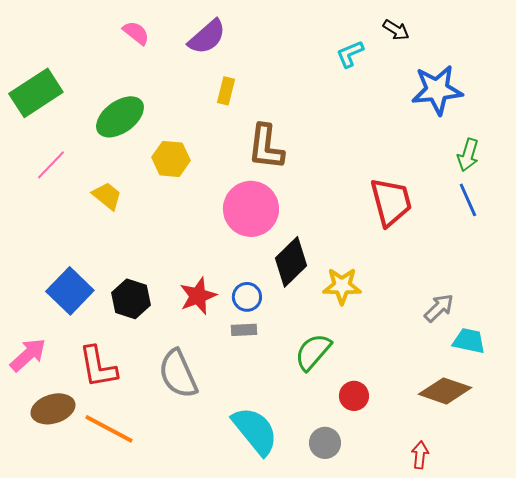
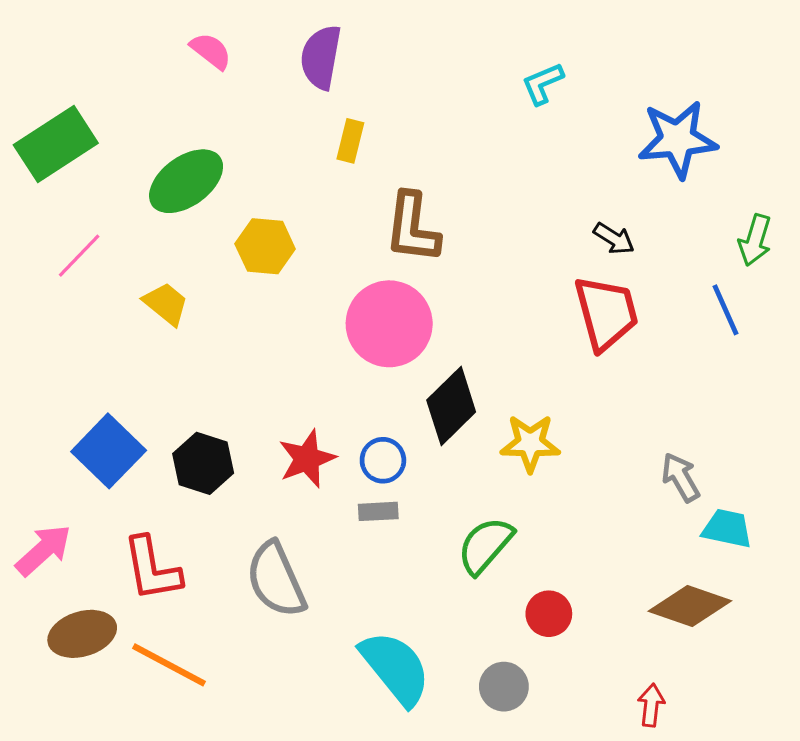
black arrow: (396, 30) -> (614, 239), moved
purple semicircle: (207, 37) -> (321, 57), turned 141
green arrow: (468, 155) -> (755, 240), moved
gray arrow: (439, 308) -> (681, 477), turned -76

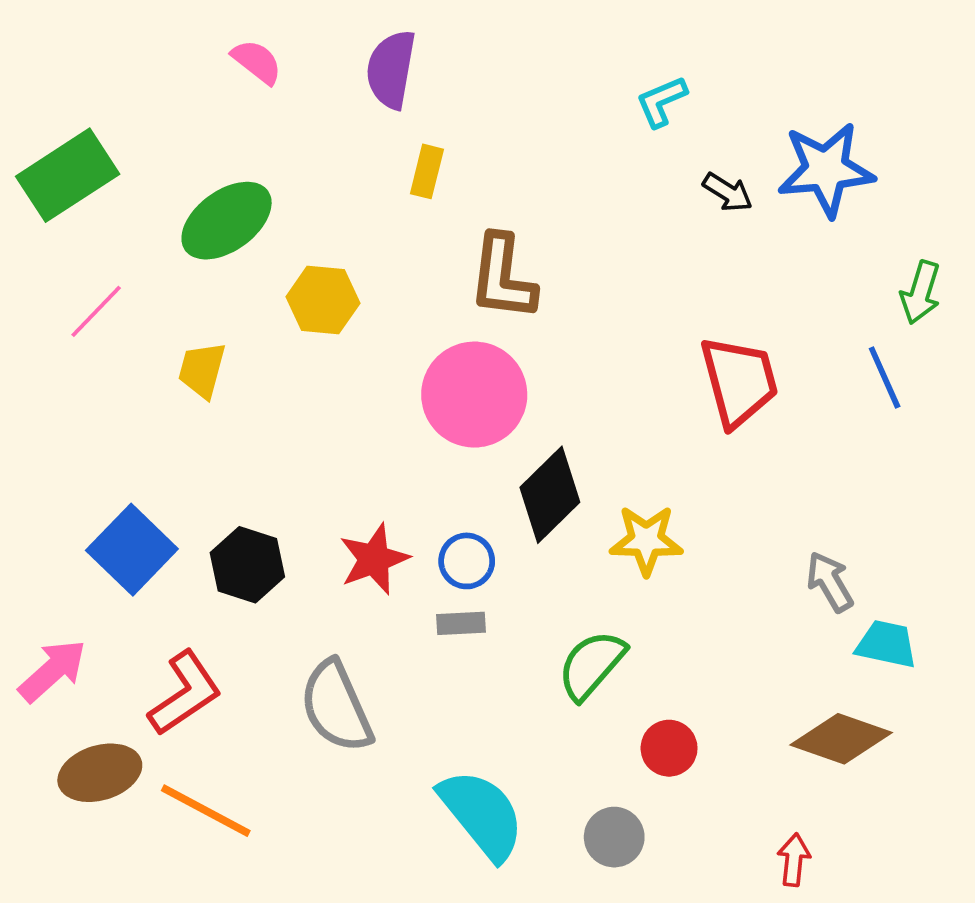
black arrow: (614, 239) -> (728, 192), moved
yellow trapezoid: (166, 304) -> (202, 370), turned -114
red L-shape: (152, 569) -> (185, 693), turned -114

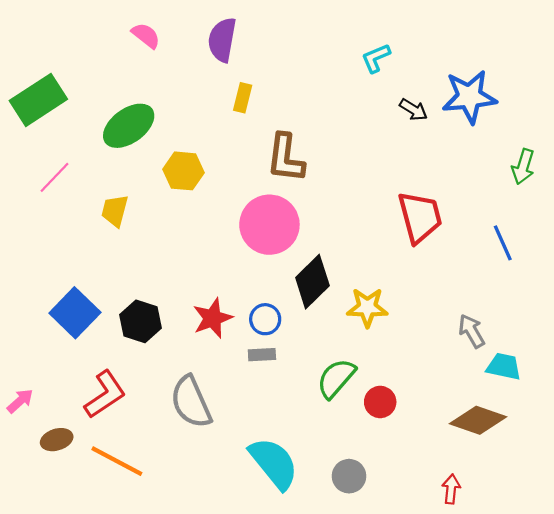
blue line: (885, 378) -> (503, 243), moved
pink arrow: (53, 671) -> (20, 401), moved, size x0.7
red circle: (669, 748) -> (380, 402), moved
brown ellipse: (100, 773) -> (57, 440), size x0.7

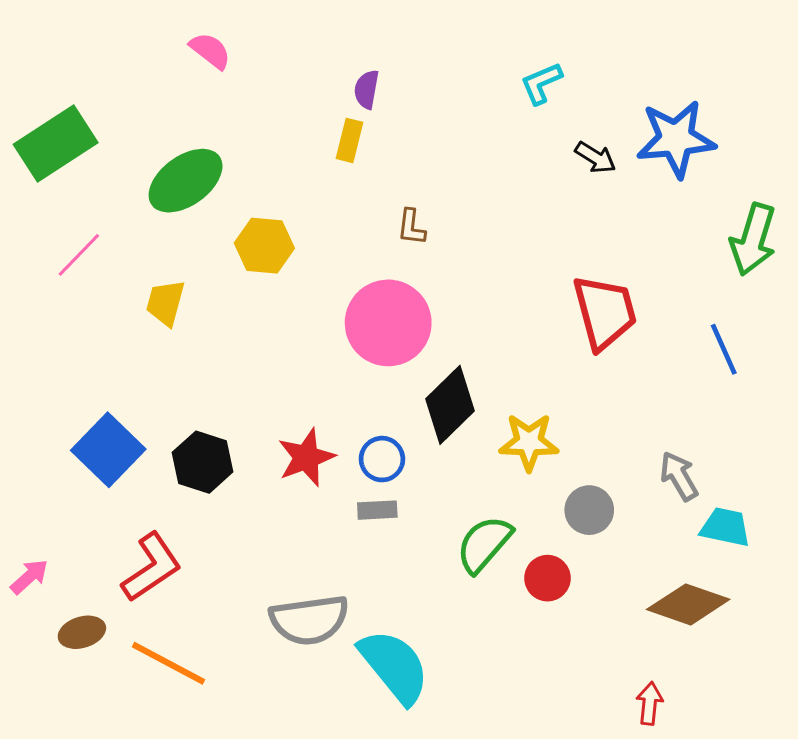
purple semicircle: (222, 40) -> (367, 89), moved, size x0.6
brown L-shape: (286, 158) -> (411, 227), size x0.5
green arrow: (523, 167) -> (753, 239), size x1.4
gray semicircle: (191, 402) -> (309, 620), moved, turned -74
gray circle: (349, 476) -> (589, 510), moved

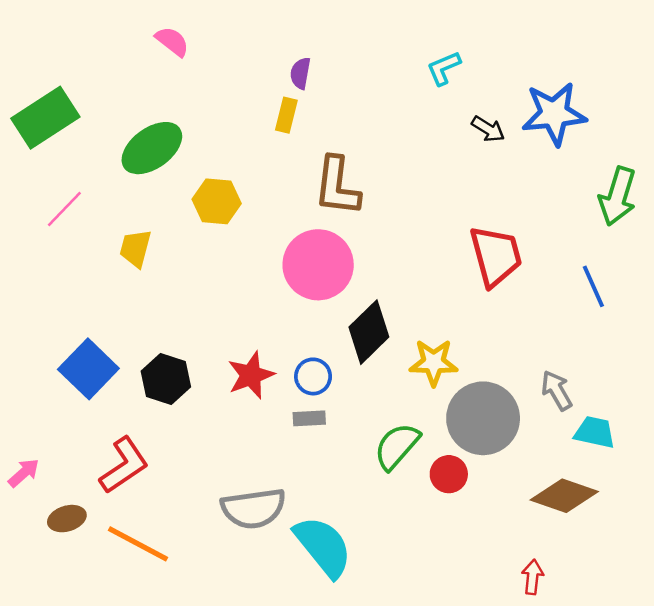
brown L-shape: (411, 227) -> (337, 186), size x2.0
gray circle: (589, 510) -> (483, 418), size x1.8

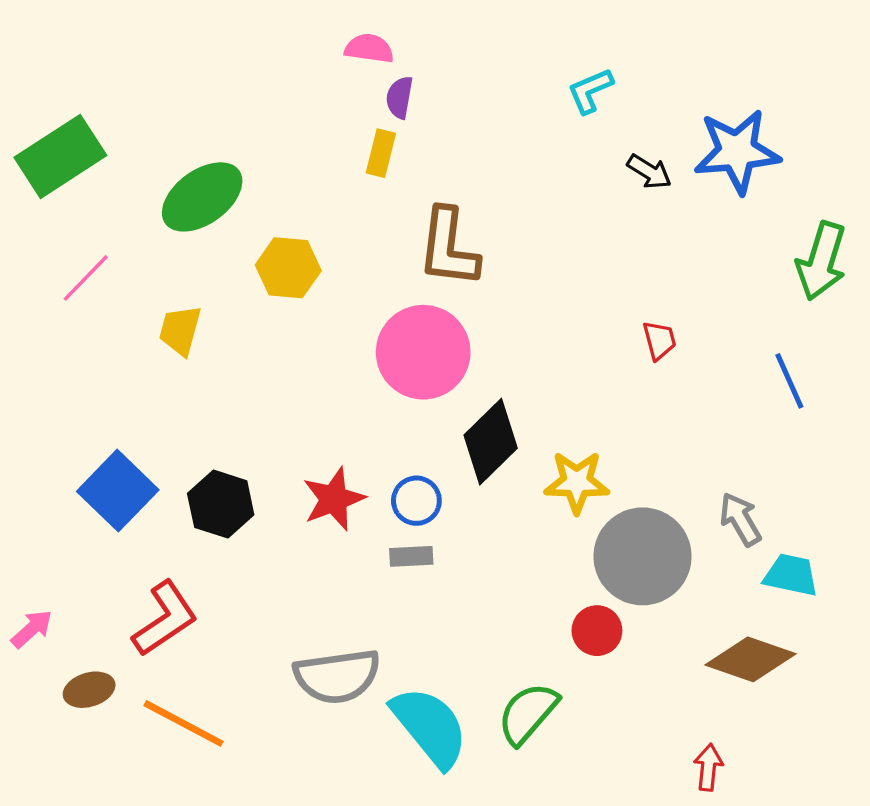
pink semicircle: (172, 41) -> (369, 48), moved, turned -30
red trapezoid: (496, 256) -> (659, 340), size x0.5
green semicircle: (397, 446) -> (528, 713), moved

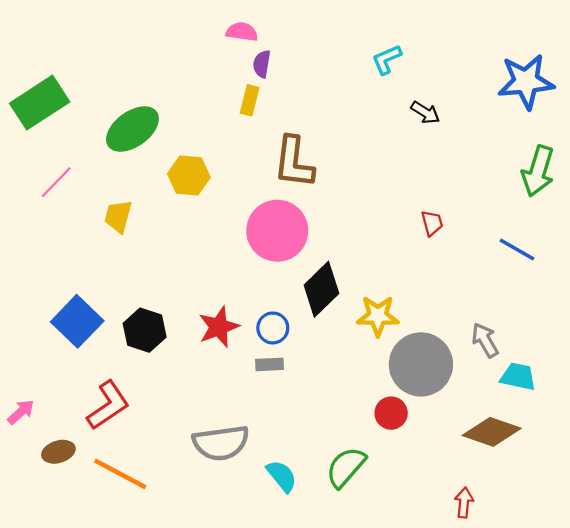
blue star: (737, 151) -> (526, 82), moved
blue line: (789, 381) -> (517, 250), turned -36
cyan semicircle: (430, 727) -> (282, 476), size x0.6

